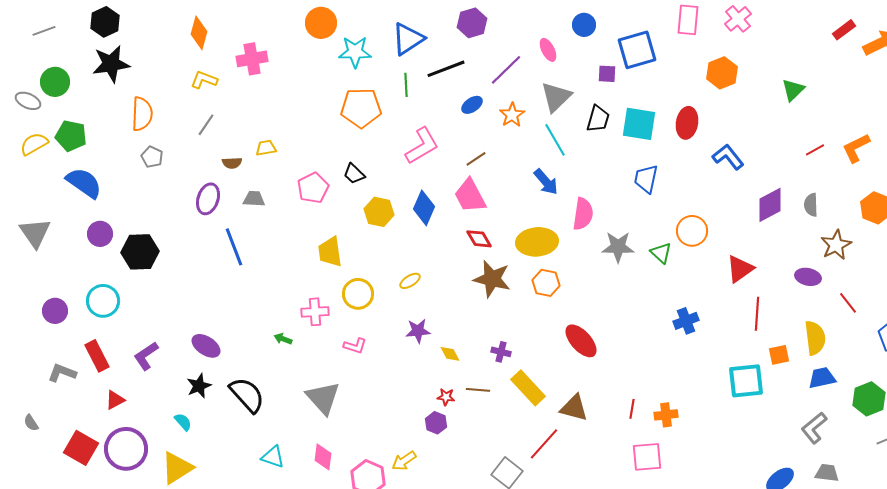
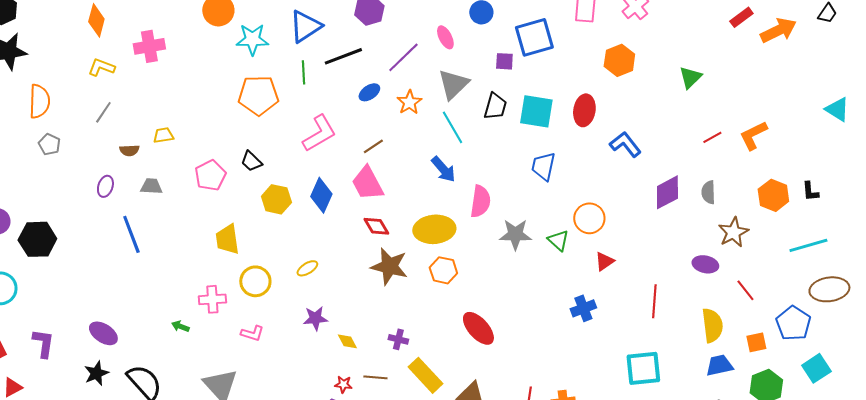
purple ellipse: (208, 199) -> (105, 186), size x0.7
red triangle: (740, 269) -> (604, 261), moved, size x0.7
orange square: (779, 355) -> (756, 342), moved
purple L-shape: (146, 356) -> (43, 343), turned 132

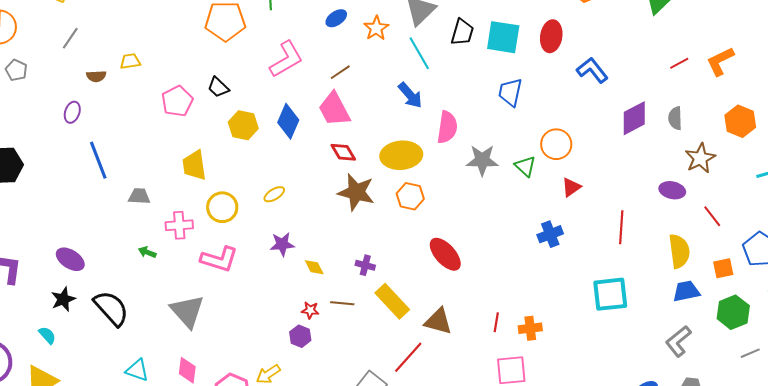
gray trapezoid: (151, 186) -> (139, 196), moved
pink L-shape: (252, 333) -> (219, 259), size x1.6

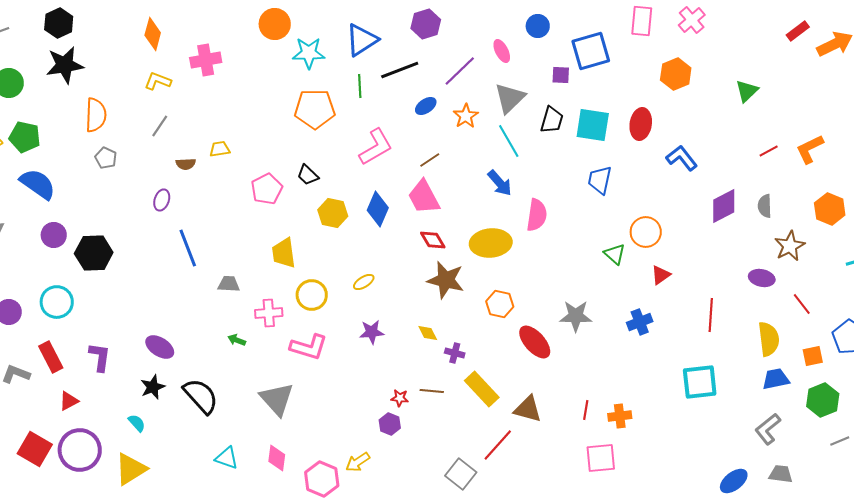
gray star: (482, 160) -> (576, 316), moved
orange hexagon: (410, 196) -> (500, 304), moved
yellow diamond: (314, 267) -> (428, 333), moved

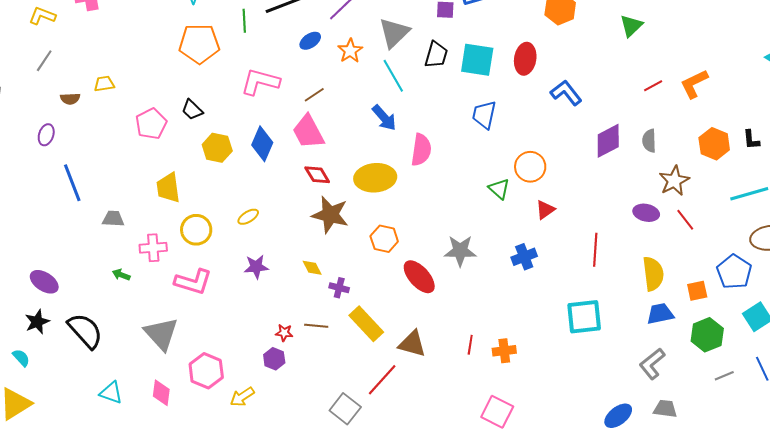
pink L-shape: (376, 147) -> (260, 82), turned -135
red line: (802, 304) -> (685, 220), moved
pink square: (601, 458) -> (497, 412), moved, turned 32
pink hexagon: (322, 479) -> (206, 371), moved

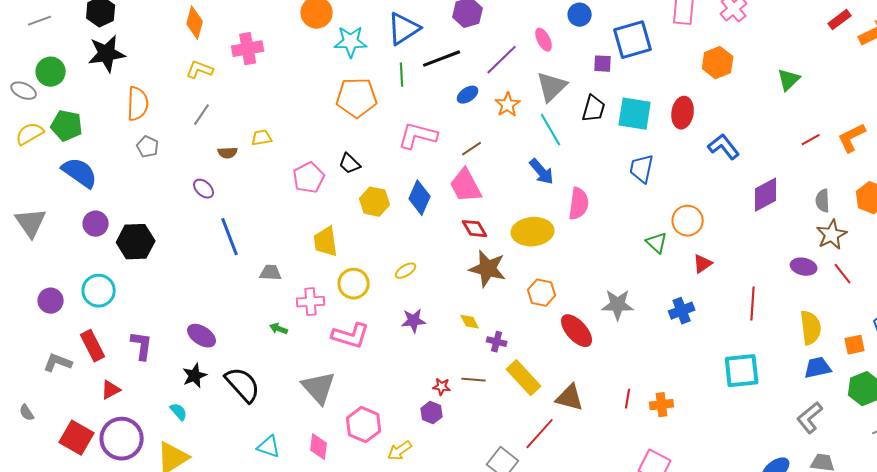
purple ellipse: (46, 135) -> (204, 189), turned -65
gray semicircle: (649, 141) -> (823, 201), moved

